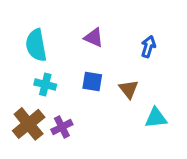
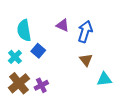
blue arrow: (148, 47) -> (85, 31), moved, size x1.5
blue square: (92, 82) -> (38, 51), moved, turned 32
cyan cross: (45, 85) -> (15, 57), moved, turned 32

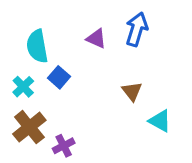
blue arrow: (85, 31) -> (137, 29), moved
cyan triangle: (104, 79) -> (160, 121), turned 35
purple cross: (41, 85) -> (64, 146), moved

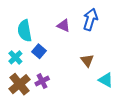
purple cross: (64, 146) -> (42, 81), moved

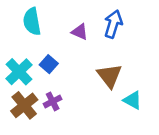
cyan semicircle: (25, 31) -> (32, 21), moved
cyan cross: (15, 57) -> (19, 72), size x1.5
brown triangle: (87, 60) -> (109, 76), size x1.5

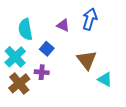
cyan semicircle: (32, 21) -> (25, 29), moved
blue square: (49, 64) -> (47, 49), moved
purple cross: (53, 101) -> (42, 72), moved, turned 32

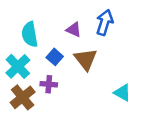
brown triangle: (87, 60) -> (86, 59), moved

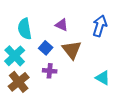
blue arrow: (105, 22) -> (100, 26), moved
purple cross: (49, 84) -> (50, 71), moved

